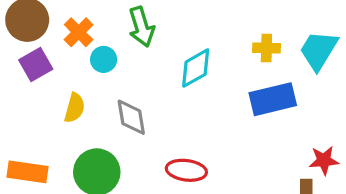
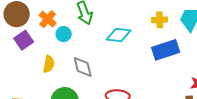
cyan diamond: (196, 68) -> (119, 35), turned 40

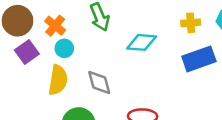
cyan circle: (64, 34) -> (64, 48), moved
yellow semicircle: (49, 64) -> (58, 80), size x1.4

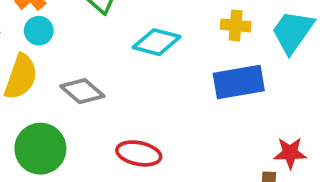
gray diamond: (99, 82) -> (82, 91), turned -44

